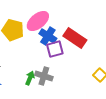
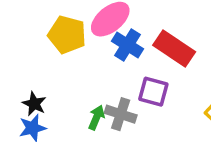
purple square: (55, 49) -> (153, 92), moved, turned 30

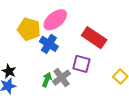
blue cross: (128, 45) -> (49, 44), moved
gray cross: (121, 114) -> (61, 78), turned 36

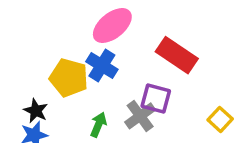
yellow pentagon: (29, 29) -> (69, 78), moved
gray cross: (61, 78) -> (140, 116), moved

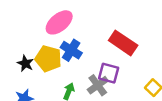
pink ellipse: (112, 25) -> (59, 22), moved
black star: (36, 111) -> (25, 63), moved

